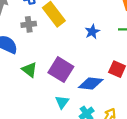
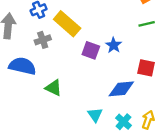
blue star: (92, 32) -> (114, 45), moved
purple square: (61, 70) -> (91, 50), moved, size x0.7

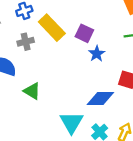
purple square: (91, 50) -> (84, 33), moved
cyan triangle: (95, 115) -> (71, 122), size x1.5

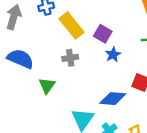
gray cross: (26, 42) -> (70, 58), moved
green triangle: (32, 91) -> (47, 85), turned 30

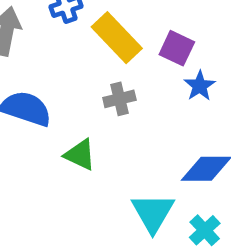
green triangle: (47, 85) -> (80, 155), turned -36

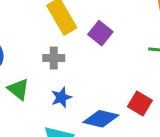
blue star: (200, 86) -> (61, 97), moved

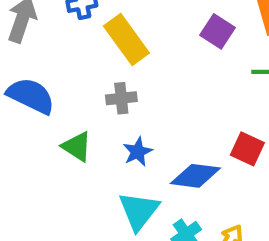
purple square: (100, 33) -> (217, 31), moved

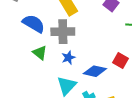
blue semicircle: (31, 96) -> (34, 24), moved
gray cross: (121, 98) -> (63, 32), size x1.6

